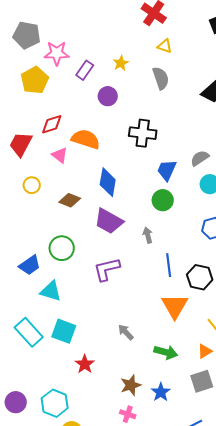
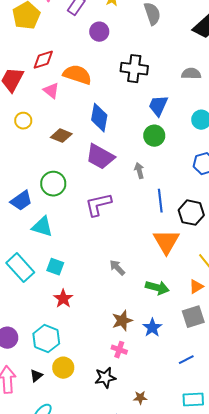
gray semicircle: (200, 158) -> (191, 74), moved, turned 36
cyan square: (64, 331) -> (55, 267), size x0.7
red star: (85, 364) -> (63, 299), moved

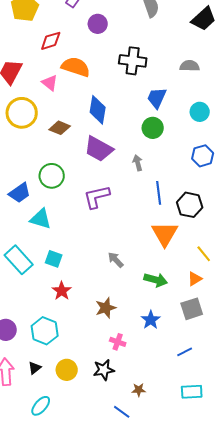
red diamond: (43, 60) -> (51, 41), moved
yellow circle: (23, 121) -> (22, 113), size x1.8
brown star: (122, 321) -> (106, 308), moved
yellow circle: (63, 368) -> (67, 370), moved

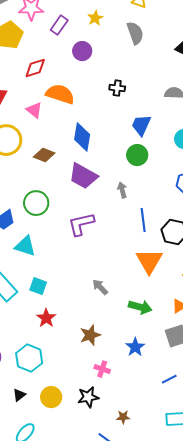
black cross: (133, 61) -> (117, 88), size x0.6

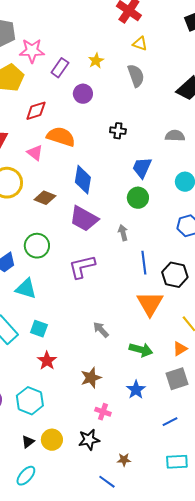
black triangle: (19, 395) -> (28, 442), moved

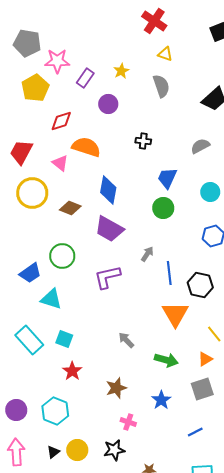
gray semicircle: (175, 136) -> (200, 146), turned -30
gray arrow: (123, 233) -> (147, 254), moved, turned 49

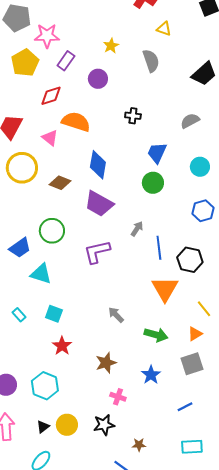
yellow triangle: (165, 54) -> (164, 29), moved
purple rectangle: (85, 78) -> (66, 61), moved
cyan rectangle: (29, 340) -> (19, 315), size x0.5

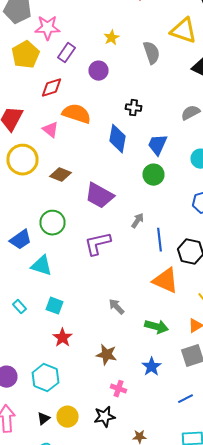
yellow triangle: (164, 29) -> (184, 31), moved, size x1.8
blue diamond: (98, 165) -> (118, 139), moved
orange triangle: (165, 289) -> (166, 281), turned -36
brown star: (106, 363) -> (106, 355), turned 30

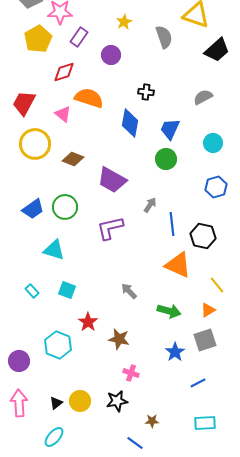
blue trapezoid: (20, 240) -> (33, 209), moved
red star: (62, 338) -> (88, 322), moved
blue star: (152, 367) -> (175, 352), moved
cyan hexagon: (46, 378) -> (58, 345), moved

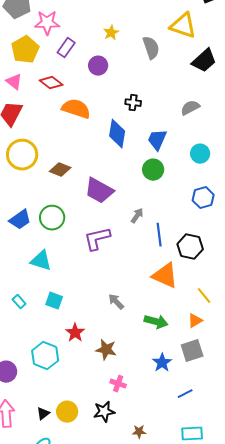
red diamond: (64, 72) -> (51, 83), turned 55
pink triangle: (63, 114) -> (14, 82), moved

